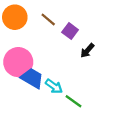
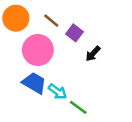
pink circle: (18, 62) -> (38, 50), moved

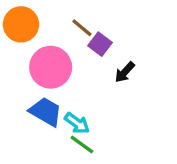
brown line: (51, 21) -> (82, 28), moved
green line: (78, 107) -> (82, 145), moved

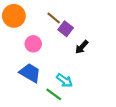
pink circle: (51, 67) -> (33, 44), size x0.6
cyan arrow: (77, 123) -> (64, 80), moved

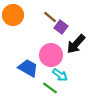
pink circle: (33, 44) -> (51, 55), moved, size x1.5
black arrow: (82, 47) -> (76, 44), size x1.5

